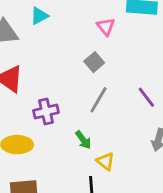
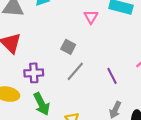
gray square: (94, 62) -> (68, 47), moved, turned -32
green arrow: (83, 140) -> (42, 104), moved, size x1.5

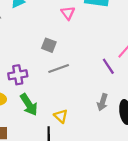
gray line: (75, 71) -> (59, 69), turned 36
purple line: (112, 76) -> (108, 66), moved

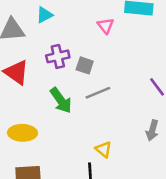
purple cross: (18, 75) -> (58, 56), moved
green arrow: (29, 105) -> (61, 100), moved

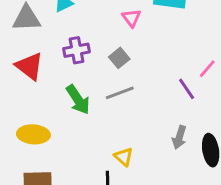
gray square: (85, 65) -> (119, 58), moved, turned 30

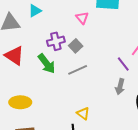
purple cross: (76, 50) -> (56, 41), moved
green arrow: (78, 100) -> (47, 64), moved
gray arrow: (179, 137) -> (120, 87), moved

